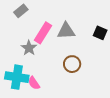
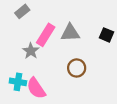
cyan cross: (17, 77) -> (18, 82), size x0.7
pink semicircle: (34, 83) -> (36, 88), size x1.5

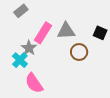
brown circle: (77, 68) -> (79, 52), moved
cyan cross: (18, 82) -> (20, 60), moved, turned 35

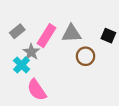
gray rectangle: (21, 11) -> (17, 31), moved

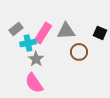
gray star: (31, 52) -> (36, 59), moved
cyan cross: (22, 65) -> (28, 43), moved, turned 35

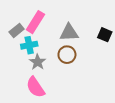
pink rectangle: (43, 33) -> (35, 22), moved
brown circle: (79, 52) -> (67, 55), moved

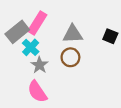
gray rectangle: (17, 30) -> (17, 32), size x1.5
cyan cross: (29, 45) -> (31, 47), turned -35

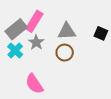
cyan cross: (31, 47) -> (15, 50), moved
gray star: (39, 65) -> (36, 42), moved

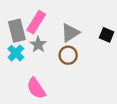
gray rectangle: (16, 29) -> (17, 31), turned -65
gray triangle: (67, 31) -> (70, 33), turned -30

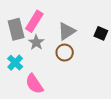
cyan cross: (16, 53) -> (15, 63), moved

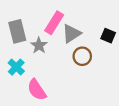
pink rectangle: (34, 21) -> (54, 23), moved
brown circle: (65, 53) -> (82, 56), moved

